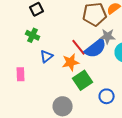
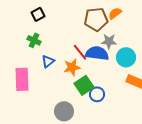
blue semicircle: (96, 48) -> (97, 53), turned -135
pink rectangle: (21, 74) -> (22, 79), size x1.6
blue circle: (107, 96) -> (97, 94), moved

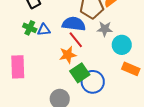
blue semicircle: (97, 53) -> (74, 24), moved
blue triangle: (48, 61) -> (44, 30), moved, turned 32
blue circle: (97, 94) -> (93, 82), size x1.5

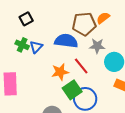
blue triangle: (44, 30) -> (36, 47), turned -40
red line: (76, 40) -> (81, 66), moved

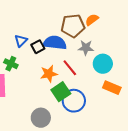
black square: (26, 19) -> (38, 47), moved
green cross: (22, 45) -> (11, 64), moved
blue triangle: (36, 47) -> (21, 41), moved

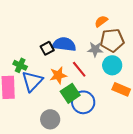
brown pentagon: (73, 26) -> (112, 40), moved
blue triangle: (21, 41) -> (32, 81), moved, size x1.6

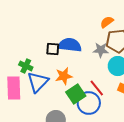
black square: (47, 48) -> (53, 49), turned 32
red line: (79, 69) -> (97, 88), moved

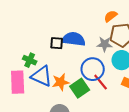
orange star: (64, 76) -> (61, 82), moved
blue triangle: (38, 82) -> (42, 76), turned -50
blue circle: (89, 103) -> (93, 69), moved

